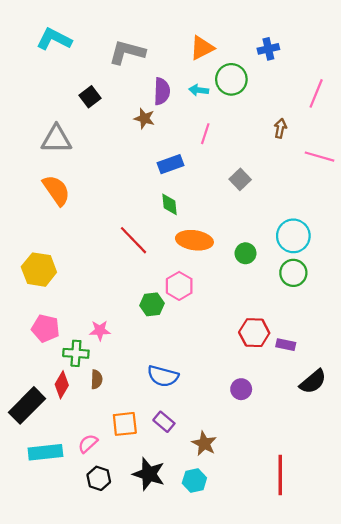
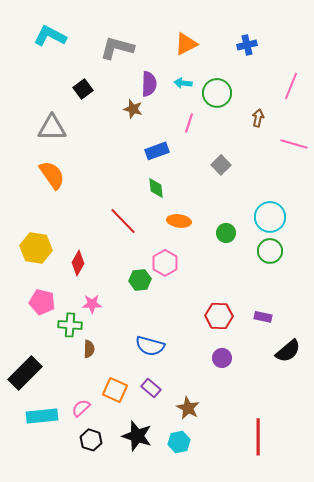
green circle: (231, 79) -> (217, 93), moved
orange ellipse: (194, 240) -> (179, 221), size x0.7
red hexagon: (254, 333) -> (219, 316), moved
red diamond: (62, 385) -> (78, 263), moved
orange square: (125, 424) -> (115, 390), turned 30

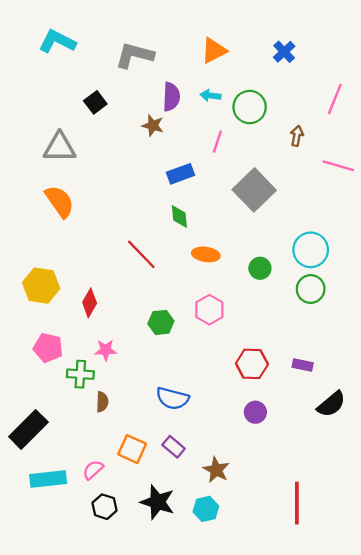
blue cross: (247, 45) -> (284, 52), turned -30
gray square: (221, 165) -> (254, 190), size x1.8
pink hexagon: (165, 263) -> (209, 310), moved

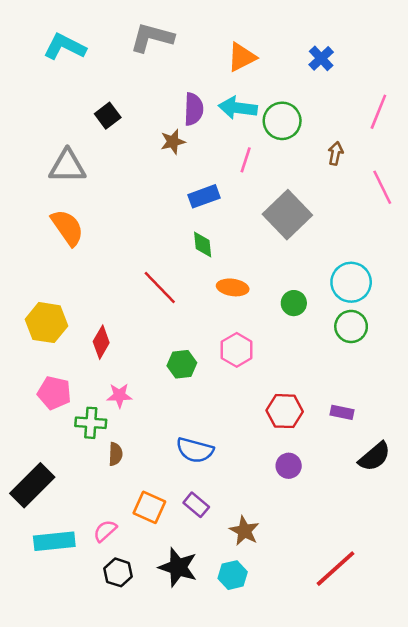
gray L-shape: (134, 55) -> (152, 38), moved
cyan arrow: (210, 96) -> (238, 108), size x1.6
brown star: (153, 125) -> (173, 142), turned -30
pink line: (338, 166) -> (382, 187), turned 48
red line: (297, 503) -> (335, 569), turned 48

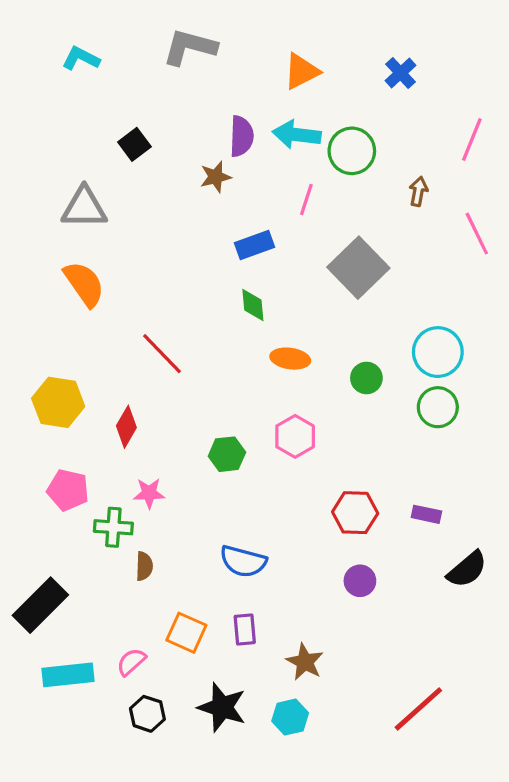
cyan L-shape: (65, 47) -> (81, 58), size x0.7
red line: (160, 287) -> (162, 354), moved
purple rectangle: (196, 505) -> (245, 629), turned 45

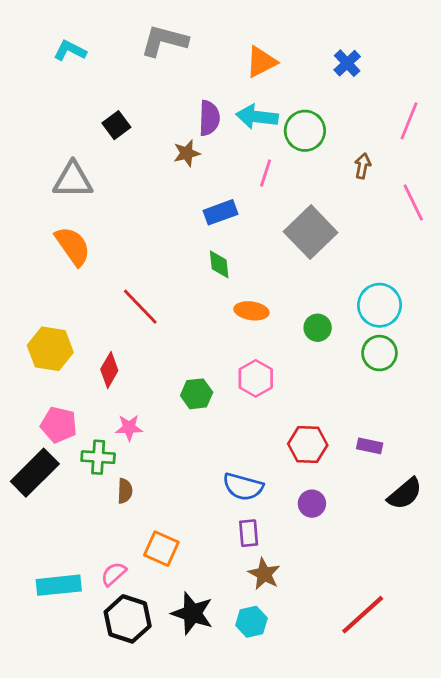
blue semicircle: (243, 561) -> (243, 487), moved
black rectangle: (40, 605) -> (35, 473), moved
purple rectangle: (245, 629) -> (249, 533), moved
black hexagon: (147, 714) -> (128, 619), size x1.5

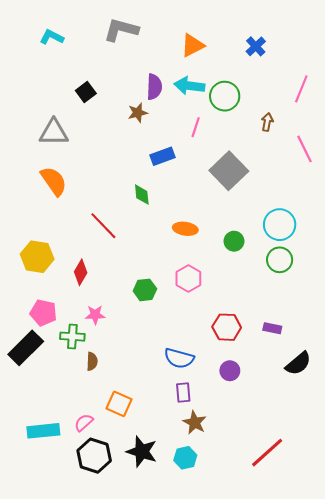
green diamond: (219, 264) -> (142, 195), moved

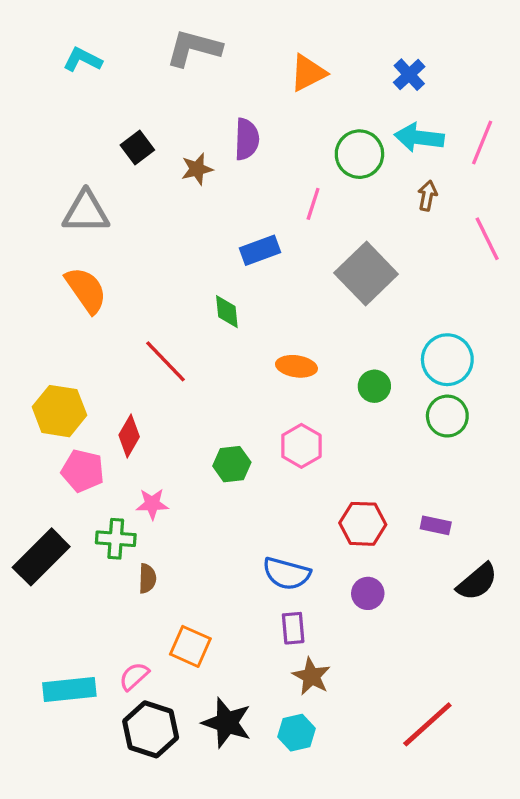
cyan arrow: (189, 86) -> (419, 138), moved
brown star: (138, 113) -> (197, 169), moved
pink pentagon: (43, 313) -> (83, 471), moved

